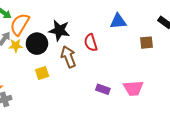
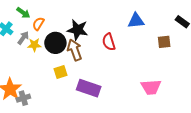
orange semicircle: (20, 24) -> (38, 24), size x0.6
brown arrow: (68, 57) -> (75, 50), moved
purple rectangle: (103, 89) -> (89, 88), moved, size x1.6

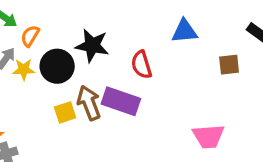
brown arrow: (75, 50) -> (89, 103), moved
purple rectangle: (89, 88) -> (121, 101), moved

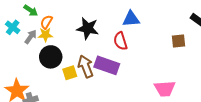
blue triangle: (184, 31) -> (131, 19), moved
black circle: (57, 66) -> (51, 57), moved
yellow star: (24, 69) -> (45, 35), moved

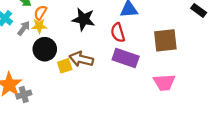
brown square: (179, 41) -> (165, 40), moved, size x1.6
purple rectangle: (107, 65) -> (126, 58), moved
brown arrow: (86, 66) -> (81, 59), turned -55

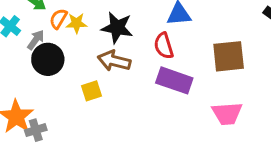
yellow star: (39, 26) -> (76, 23), moved
black circle: (45, 49) -> (48, 59), moved
brown arrow: (81, 59) -> (114, 61), moved

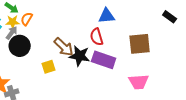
yellow star: (76, 23) -> (13, 22), moved
black star: (117, 28) -> (80, 56), moved
brown arrow: (114, 61) -> (64, 47), turned -150

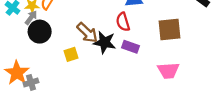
purple rectangle: (104, 60) -> (131, 47), size x0.7

